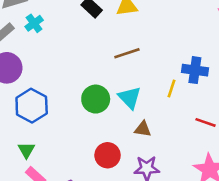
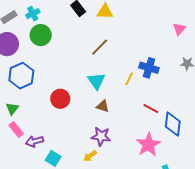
brown line: (127, 53) -> (100, 47), turned -36
green circle: (96, 99) -> (41, 35), moved
red circle: (108, 155) -> (60, 99), moved

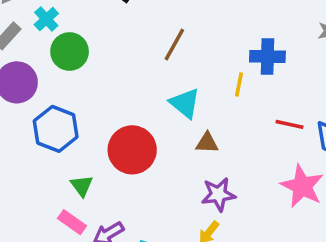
red circle: (60, 99) -> (132, 150), size x1.4
green triangle: (12, 109) -> (82, 186), moved

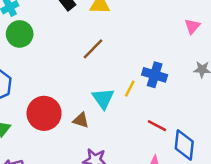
cyan triangle: (185, 103) -> (103, 98), moved
brown triangle: (207, 143) -> (81, 120), moved

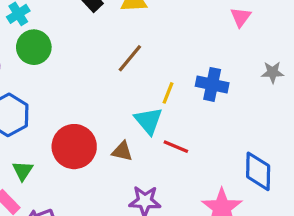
pink triangle: (192, 26) -> (241, 17), moved
yellow line: (130, 89) -> (168, 93), moved
red line: (157, 126) -> (176, 147), moved

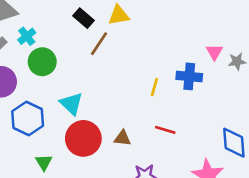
pink triangle: (241, 17) -> (214, 52), moved
brown line: (130, 58) -> (99, 44), moved
cyan triangle: (148, 121) -> (71, 104), moved

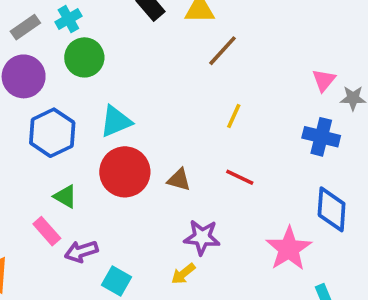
brown line: (99, 44) -> (223, 51), moved
blue cross: (189, 76) -> (321, 137), moved
cyan triangle: (71, 104) -> (116, 121), turned 45
green triangle: (44, 162) -> (65, 197), turned -36

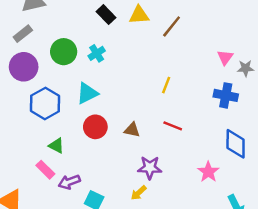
cyan cross: (68, 19) -> (97, 53), moved
brown line: (223, 51) -> (172, 26), moved
red circle: (125, 172) -> (95, 127), size x0.7
pink star: (289, 249) -> (208, 172), size x0.7

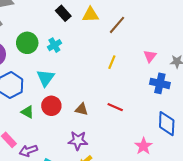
pink triangle: (225, 57) -> (150, 56), moved
yellow line: (166, 85) -> (112, 62), moved
cyan triangle: (87, 93) -> (46, 78), turned -30
green triangle: (56, 146) -> (27, 112), moved
purple star: (150, 168) -> (78, 141), moved

